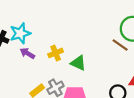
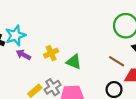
brown line: (120, 45) -> (117, 61), moved

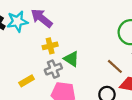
purple arrow: (23, 55) -> (42, 18), moved, size x1.5
gray cross: (53, 87) -> (53, 69), moved

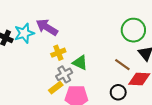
yellow rectangle: (27, 81) -> (56, 88), moved

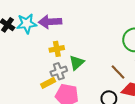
purple arrow: (47, 27) -> (50, 22), turned -45
green triangle: (80, 63) -> (77, 63), turned 42

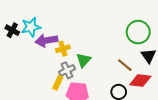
purple arrow: (50, 22) -> (46, 40), moved
yellow rectangle: (48, 83) -> (58, 83), turned -32

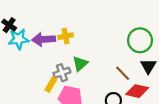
cyan star: (31, 27) -> (19, 39), moved
yellow cross: (63, 49) -> (66, 36), moved

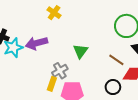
yellow cross: (66, 36) -> (54, 13), moved, turned -32
green triangle: (80, 64) -> (81, 51), moved

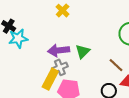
purple arrow: (36, 43) -> (59, 50), moved
yellow rectangle: (52, 84) -> (50, 79), size x1.5

